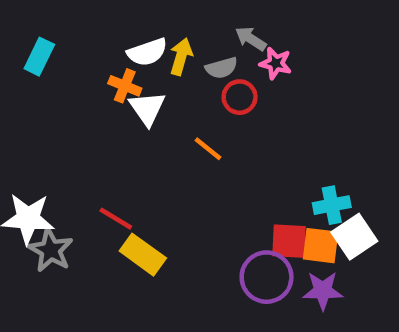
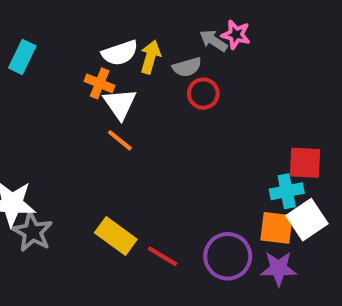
pink star: (276, 63) -> (236, 35), moved
orange line: (208, 149) -> (120, 140), moved
red line: (116, 219) -> (163, 256), moved
red square: (289, 241) -> (305, 163), moved

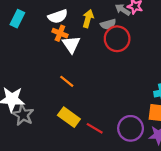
white semicircle: (120, 53) -> (58, 16), moved
red circle: (203, 94) -> (117, 39), size x1.5
orange line: (120, 140) -> (67, 81), moved

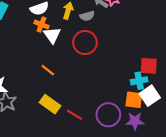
red circle: (117, 39) -> (85, 43), moved

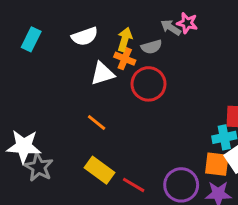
orange cross: (41, 24) -> (125, 59), moved
white triangle: (52, 35) -> (102, 74), turned 48

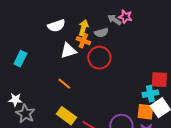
cyan rectangle: (31, 39) -> (20, 59), moved
white star: (24, 146) -> (15, 100), size x0.6

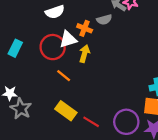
yellow arrow: (83, 28) -> (85, 54), moved
red circle: (99, 58) -> (53, 47), moved

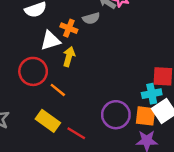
red circle: (53, 47) -> (33, 71), moved
orange line: (64, 76) -> (58, 90), moved
purple circle: (126, 122) -> (116, 115), moved

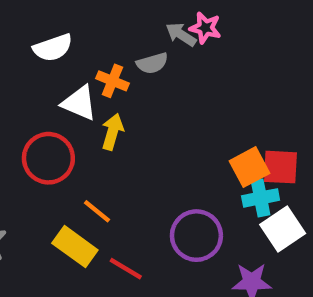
white triangle: (50, 41) -> (79, 103), turned 40
orange line: (58, 90) -> (97, 211), moved
orange square: (146, 116) -> (249, 167), moved, turned -35

